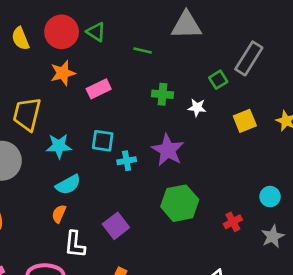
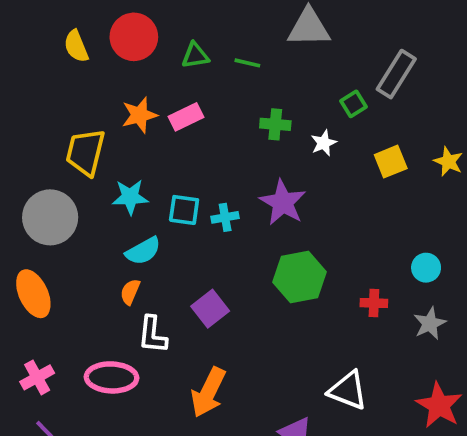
green triangle: (96, 32) -> (195, 55), moved, turned -42
orange star: (63, 73) -> (139, 115), moved
white star: (197, 108) -> (324, 143), turned -30
cyan square: (103, 141) -> (184, 210), moved
red cross: (233, 222) -> (374, 303), turned 30

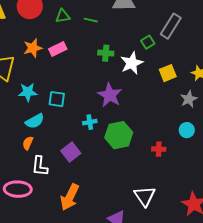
white star: (324, 143) -> (132, 63), size x1.6
cyan cross: (225, 217) -> (90, 122), moved
gray star: (430, 323) -> (189, 99), moved
white triangle: (348, 390) -> (145, 196), turned 35

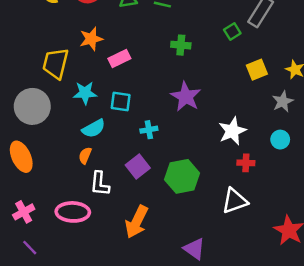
pink rectangle: (58, 49) -> (119, 59), moved
white star: (132, 63) -> (232, 131), moved
cyan cross: (90, 122) -> (149, 130), moved
green hexagon: (119, 135) -> (182, 176), moved
white triangle: (145, 196) -> (235, 201), moved, turned 45

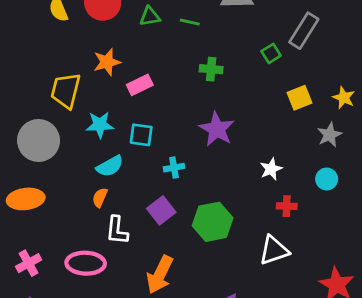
white star: (232, 131) -> (271, 169), size x0.7
orange ellipse: (21, 157) -> (26, 199), turned -72

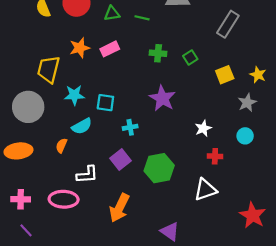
green square: (271, 53) -> (190, 57), moved
pink rectangle: (140, 85) -> (110, 49), moved
orange semicircle: (100, 198) -> (61, 146), moved
white L-shape: (117, 230) -> (87, 175), turned -100
pink cross: (29, 263) -> (21, 199), turned 30

